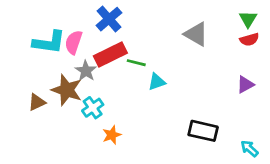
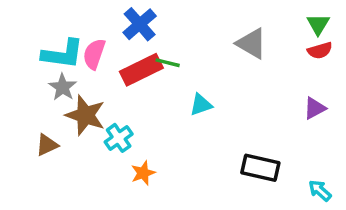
green line: (136, 63) -> (168, 63), moved
gray star: (86, 71) -> (63, 87), moved
brown triangle: (37, 102) -> (47, 145), moved

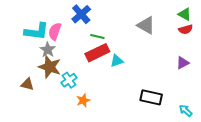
green triangle: (318, 24) -> (185, 14), turned -32
red rectangle: (141, 70) -> (97, 53), moved
gray star: (63, 87) -> (48, 50), moved
brown triangle: (47, 145) -> (27, 84), turned 40

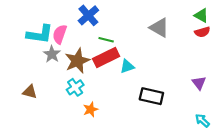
purple triangle: (183, 63) -> (199, 83), moved, turned -40
brown star: (50, 67) -> (77, 61), moved, turned 30
black rectangle: (151, 97) -> (151, 96), moved

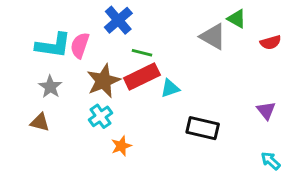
green triangle: (201, 15) -> (237, 19), moved
gray star: (52, 54) -> (50, 87), moved

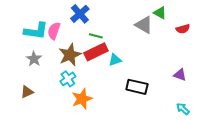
purple triangle: (266, 110) -> (180, 75), turned -32
brown triangle: (40, 122) -> (27, 92), moved, turned -40
orange star: (121, 146) -> (82, 99), size x1.5

